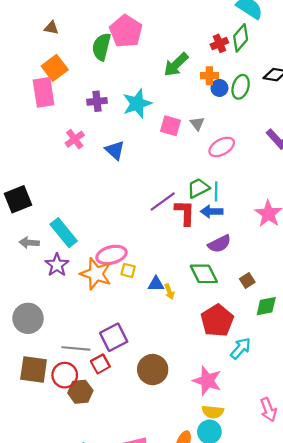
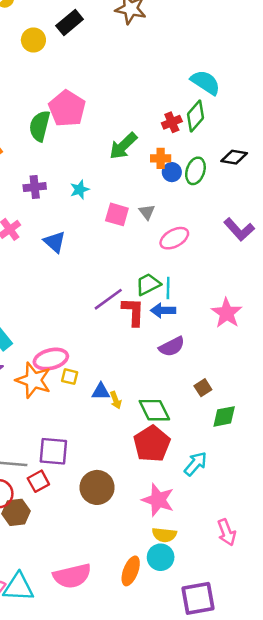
cyan star: (137, 104) -> (80, 190), size x0.6
green diamond: (204, 274) -> (154, 410), moved
red pentagon: (217, 321) -> (152, 444), moved
purple square: (114, 337) -> (53, 451), turned 32

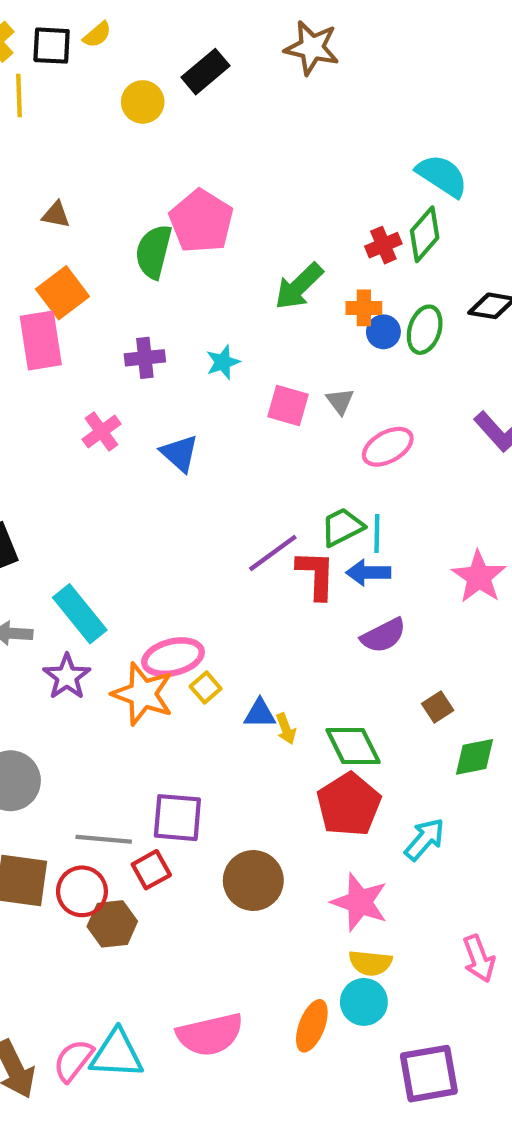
yellow square: (70, 377) -> (206, 687), turned 35

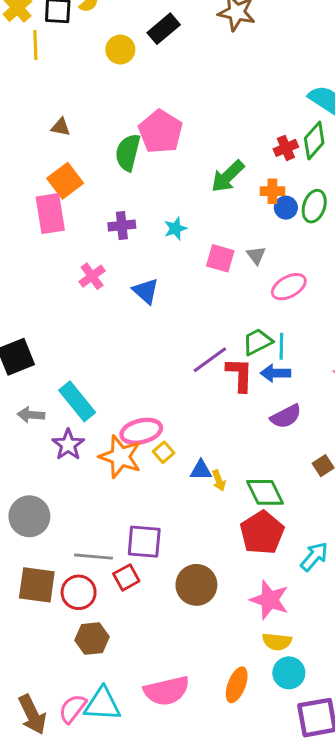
brown hexagon: (112, 924) -> (92, 639), moved
cyan circle: (364, 1002) -> (289, 673), moved

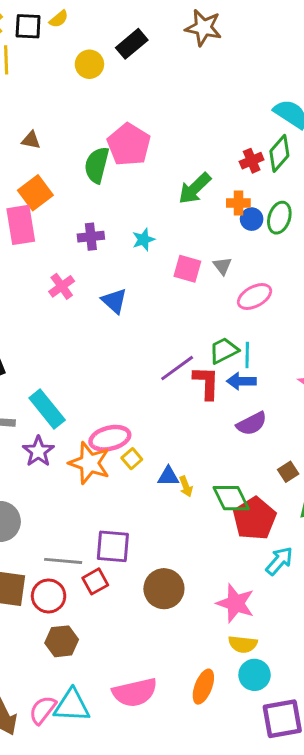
red pentagon: (262, 533) -> (255, 519), moved

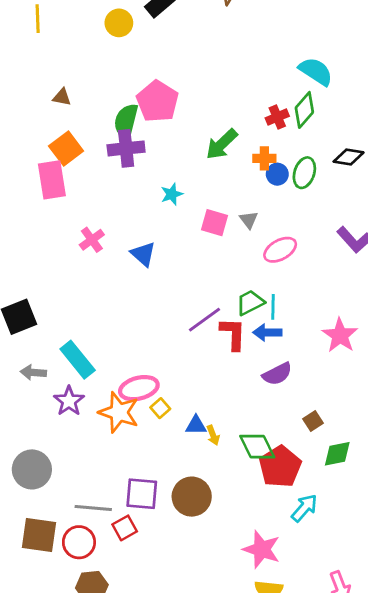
purple cross: (91, 237) -> (126, 148), moved, size x1.4
brown circle: (164, 589) -> (192, 497), moved

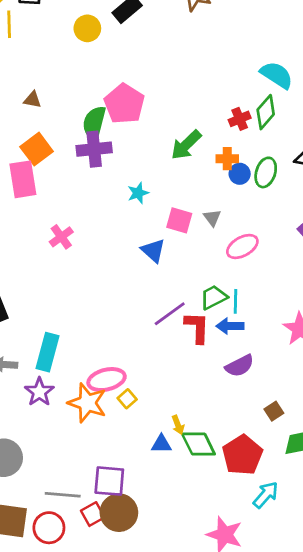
blue triangle: (143, 254) -> (153, 251), moved
cyan rectangle: (78, 360) -> (48, 352), turned 54
blue triangle: (196, 425) -> (161, 444), moved
green diamond: (257, 447) -> (198, 444), moved
brown circle: (192, 497) -> (119, 513), moved

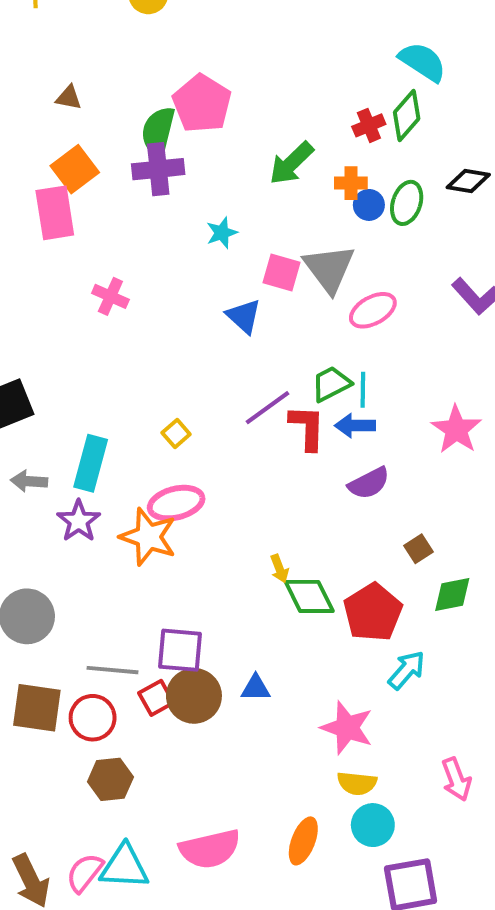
gray triangle: (212, 218) -> (329, 269), size x2.0
pink cross: (61, 237) -> (110, 296), turned -30
yellow square: (127, 399) -> (176, 433), moved
blue triangle: (161, 444) -> (256, 688), moved

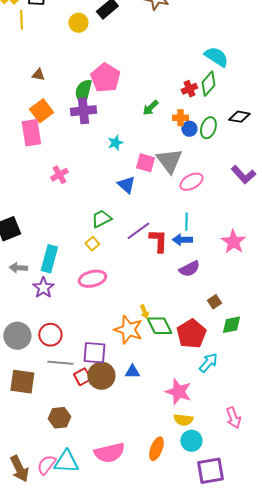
green arrow: (291, 163) -> (150, 108), size x0.7
pink cross: (110, 296) -> (59, 175), turned 36
green trapezoid: (331, 384) -> (101, 219), moved
orange star: (148, 537) -> (128, 330), moved
red circle: (93, 718) -> (50, 335), moved

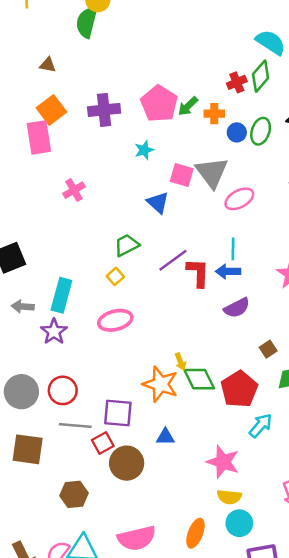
pink pentagon: (105, 78) -> (159, 104), moved
green semicircle: (83, 92) -> (87, 22), moved
orange cross: (180, 118) -> (214, 114), moved
brown circle: (101, 376) -> (127, 463), moved

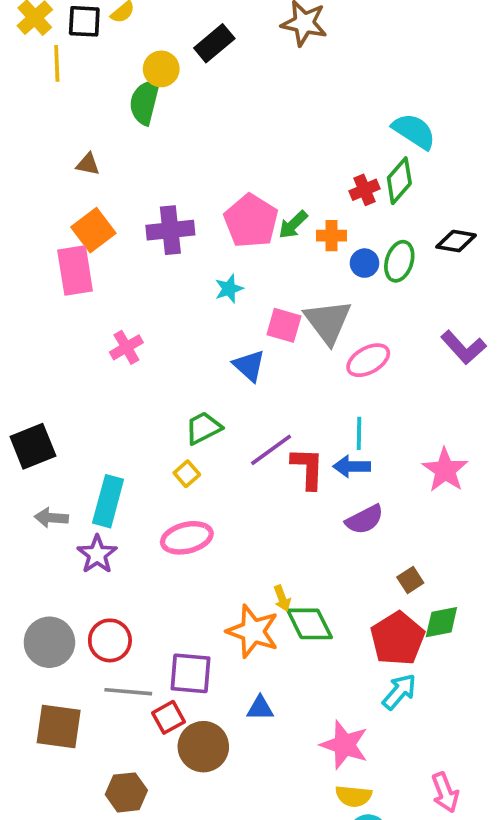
red pentagon: (239, 389) -> (397, 639), moved

